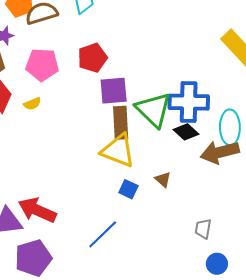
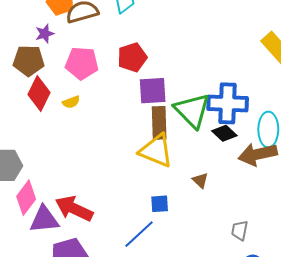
blue square: (128, 189) -> (160, 204), moved, turned -30

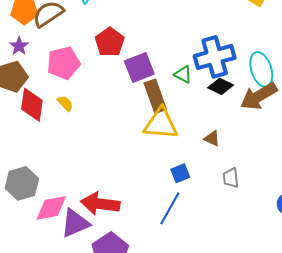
yellow semicircle: (71, 102) -> (65, 103), turned -96
green triangle: (192, 110) -> (183, 74), size x0.5
pink diamond: (26, 198) -> (51, 208), turned 60
gray trapezoid: (240, 230) -> (231, 178), moved

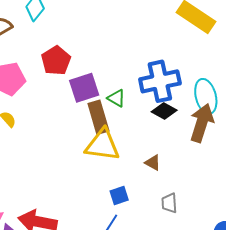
green triangle: (183, 74) -> (116, 98), moved
brown arrow: (259, 96) -> (202, 123), turned 135

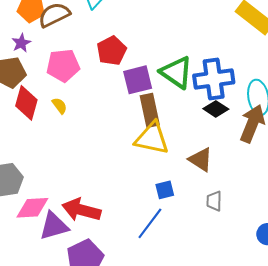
green triangle: (116, 98) -> (176, 72), moved, size x1.8
brown triangle: (153, 163) -> (201, 160), size x1.5

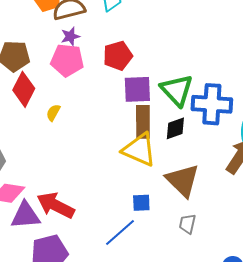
purple star: (21, 43) -> (70, 36), moved
yellow semicircle: (60, 106) -> (53, 113), moved, turned -126
black diamond: (216, 109) -> (175, 128), moved, turned -65
brown triangle: (201, 160) -> (183, 180), size x1.4

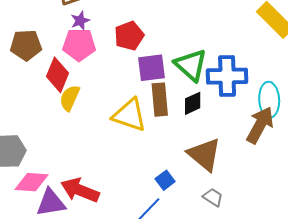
red diamond: (24, 89) -> (58, 75), moved
yellow semicircle: (53, 113) -> (70, 98), size x1.5
yellow triangle: (139, 150) -> (129, 115), moved
blue square: (141, 203) -> (165, 180), turned -30
gray trapezoid: (187, 224) -> (213, 197), turned 115

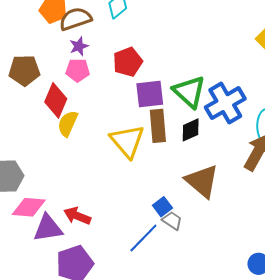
pink pentagon: (79, 45) -> (78, 70), size x0.7
blue cross: (227, 76) -> (225, 103), turned -30
yellow triangle: (129, 115) -> (127, 141), turned 30
red arrow: (80, 190) -> (77, 216), size x0.7
gray trapezoid: (213, 197) -> (172, 221), moved

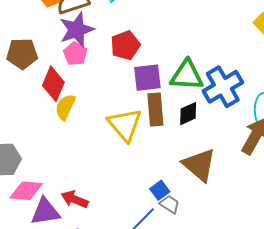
purple star: (79, 46) -> (77, 30), size x1.8
pink pentagon: (78, 70) -> (75, 54), turned 30
green triangle: (189, 92) -> (187, 75), turned -39

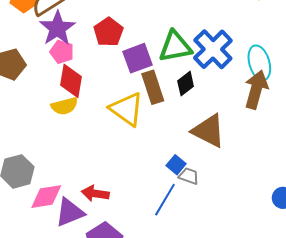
red diamond: (53, 84) -> (71, 81), moved
yellow semicircle: (65, 107) -> (65, 106), turned -116

